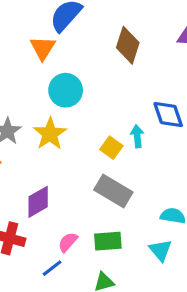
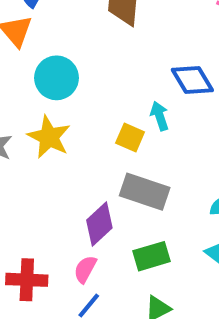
purple diamond: (38, 202) -> (99, 224), moved
pink semicircle: (68, 242) -> (85, 269), moved

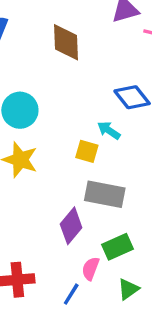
cyan arrow: (160, 116) -> (109, 130), turned -30
pink semicircle: (85, 269) -> (91, 268), moved

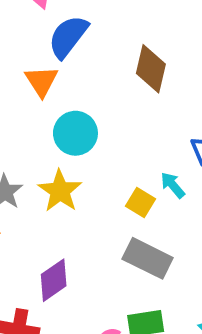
purple diamond: (71, 226) -> (54, 280), moved

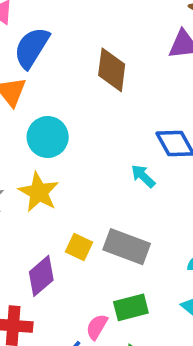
yellow square: (140, 203) -> (79, 247), moved

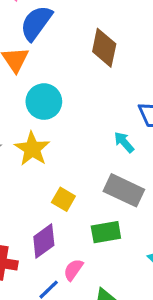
gray rectangle: (127, 247) -> (124, 190), moved
purple diamond: (41, 276) -> (44, 241), moved
green rectangle: (131, 307) -> (106, 232), moved

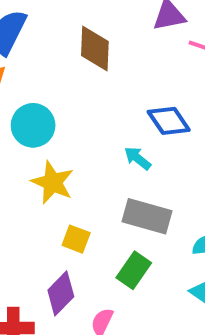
yellow star: (32, 149) -> (53, 182), moved
green rectangle: (106, 232) -> (134, 270), turned -36

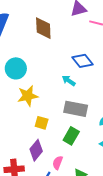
yellow star: (53, 182) -> (28, 96), turned -30

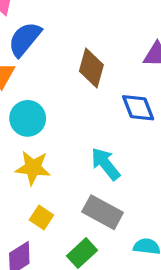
blue diamond: (82, 61) -> (138, 108), moved
cyan arrow: (69, 81) -> (106, 164), size x1.5

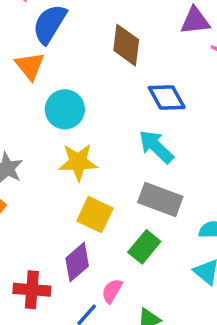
blue diamond: (138, 108) -> (167, 97), moved
yellow square: (41, 218) -> (95, 215), size x1.4

